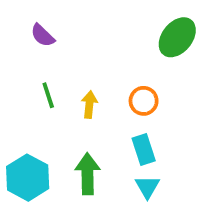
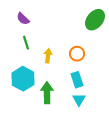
green line: (48, 95) -> (26, 43), moved
cyan hexagon: (28, 178) -> (23, 79), moved

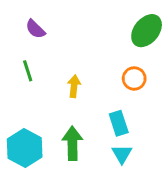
green line: (26, 43) -> (28, 71), moved
orange circle: (77, 54) -> (134, 78), moved
cyan hexagon: (23, 79) -> (25, 148), moved

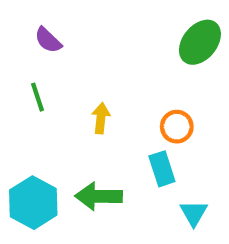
orange circle: (134, 78) -> (177, 127), moved
green arrow: (72, 143) -> (99, 196), turned -88
cyan triangle: (122, 154) -> (194, 213), moved

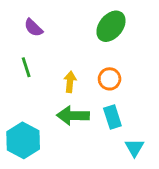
green ellipse: (200, 42) -> (111, 26), moved
orange circle: (177, 127) -> (110, 79), moved
green arrow: (99, 196) -> (73, 116), moved

